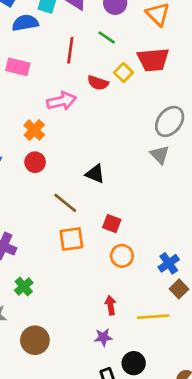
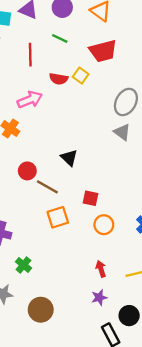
yellow square: (123, 73) -> (81, 76), moved
red circle: (35, 162) -> (27, 171), moved
black triangle: (95, 174) -> (69, 158), turned 30

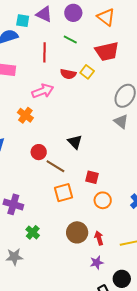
brown circle: (41, 310) -> (77, 232), moved

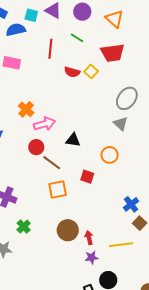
pink arrow: (43, 91) -> (45, 124), moved
black triangle: (75, 142) -> (73, 140), turned -42
orange circle: (103, 200) -> (110, 155), moved
purple star: (97, 263) -> (92, 258), moved

